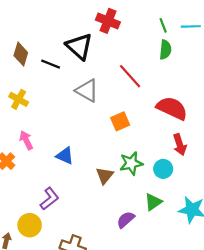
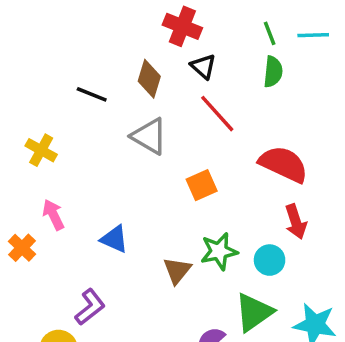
black triangle: (79, 46) -> (203, 66), moved, size x0.6
brown diamond: (21, 54) -> (149, 79), moved
green triangle: (153, 202) -> (254, 312), size x1.4

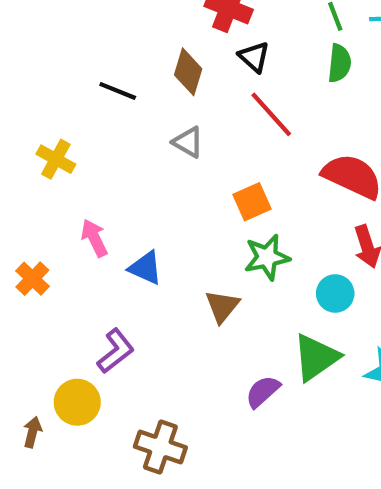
gray triangle: (149, 136) -> (188, 142), size x0.7
pink arrow: (53, 215) -> (94, 238), moved
green star: (219, 251) -> (267, 257), moved

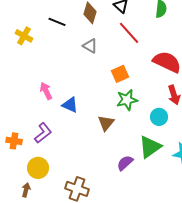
yellow cross: (56, 159) -> (24, 36), moved
orange cross: (32, 279) -> (14, 141), moved, turned -35
purple L-shape: (116, 351) -> (43, 133), moved
brown arrow: (32, 432) -> (26, 190), moved

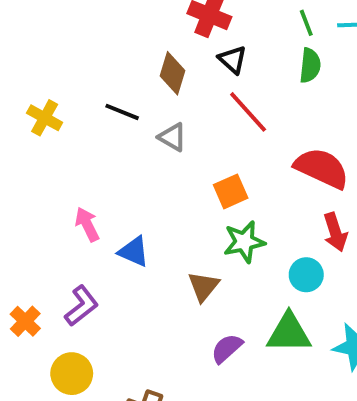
black line: (57, 22) -> (122, 112), moved
orange cross: (14, 141) -> (25, 321), turned 35
green triangle: (150, 147) -> (289, 333), turned 35
purple semicircle: (125, 163) -> (227, 348), moved

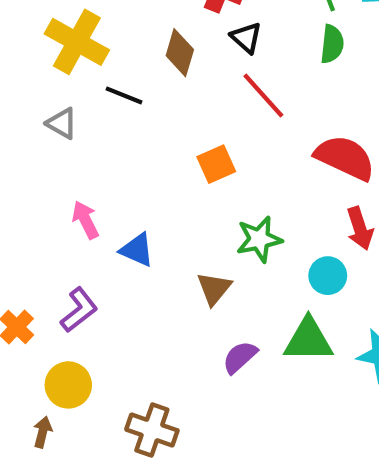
yellow cross: (45, 118) -> (77, 42), moved, size x1.6
gray triangle: (172, 137) -> (62, 123), moved
orange square: (231, 191) -> (216, 164), moved

